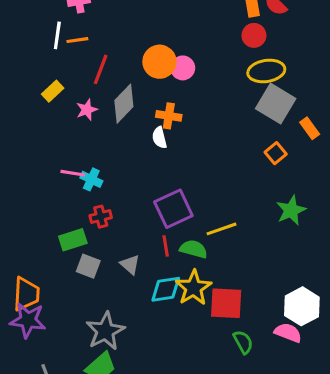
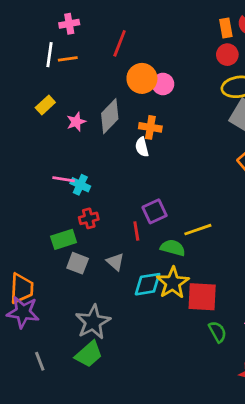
red line: (101, 69) -> (120, 43), moved
purple square: (173, 209) -> (155, 211), size x0.7
red line: (166, 246) -> (136, 231), moved

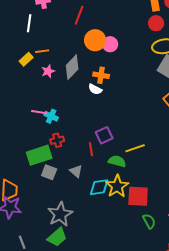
orange line: (68, 59) -> (42, 51), moved
white semicircle: (142, 147) -> (95, 89), turned -48
green rectangle: (64, 239) -> (39, 155), size x1.4

